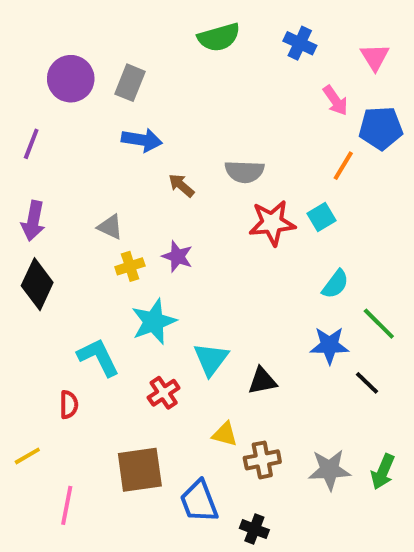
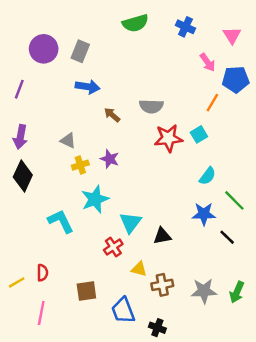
red cross: (164, 393) -> (113, 247), moved
red semicircle: (69, 405) -> (42, 273), moved
brown square: (140, 470) -> (86, 291), size x0.7

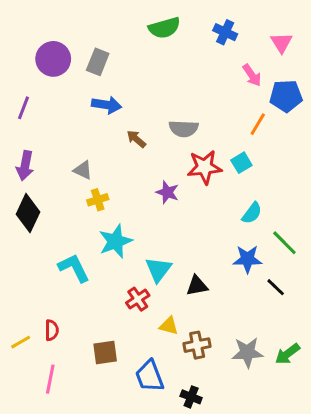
purple star: (110, 159) -> (167, 192), moved
green arrow: (237, 292) -> (287, 354), turned 30

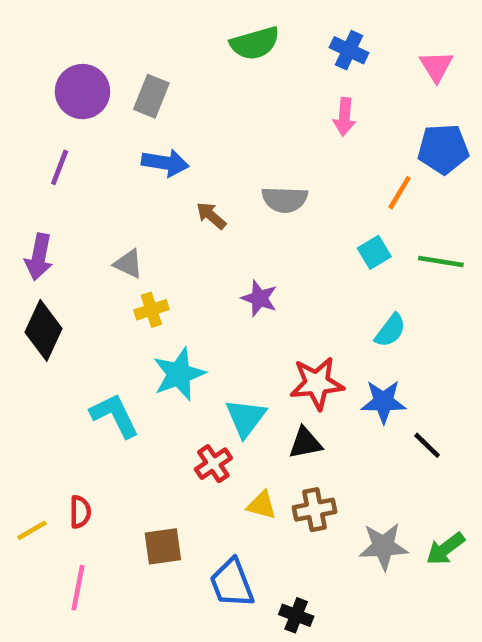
pink arrow: (252, 75) -> (344, 117), moved, turned 40
purple line: (24, 108) -> (60, 167), moved
red star: (204, 167) -> (317, 383), moved
green line: (284, 243) -> (441, 262), moved, turned -36
brown cross: (197, 345) -> (315, 510), moved

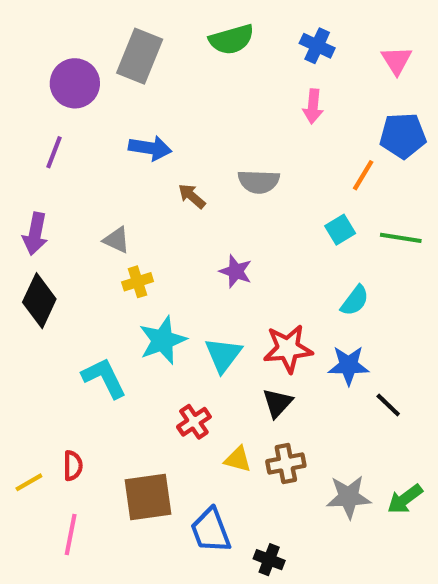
gray rectangle: (151, 96) -> (140, 56), moved, size x1.4
cyan triangle: (246, 418) -> (223, 355), moved
black triangle: (305, 443) -> (277, 403), turned -36
brown square: (163, 546) -> (148, 497), size x1.4

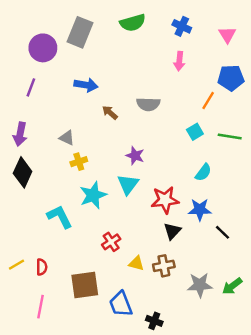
cyan triangle: (223, 355) -> (128, 184), moved
black triangle: (277, 403) -> (172, 231), moved
yellow line: (29, 482) -> (17, 265), moved

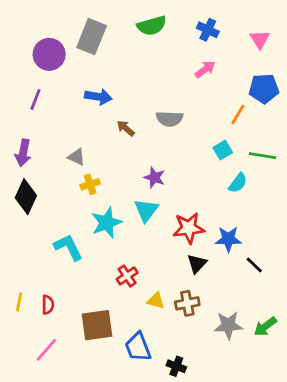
pink arrow: (179, 61) -> (205, 69), turned -132
cyan semicircle: (203, 172) -> (238, 183), moved
yellow line: (17, 265) -> (19, 302), turned -49
pink line: (40, 307) -> (46, 350), turned 30

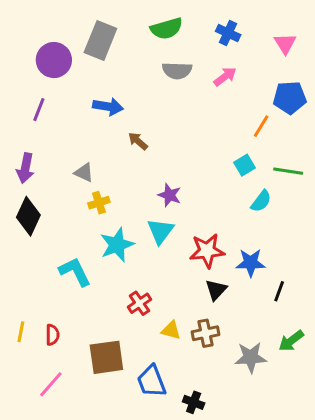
gray semicircle: (169, 119) -> (177, 71), moved
black line: (254, 265) -> (279, 291), turned 66
green arrow: (265, 327) -> (291, 341), moved

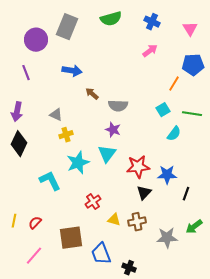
gray semicircle: (177, 71) -> (118, 106), moved
purple line: (39, 110) -> (26, 73), turned -42
red semicircle: (52, 335) -> (35, 223), turned -136

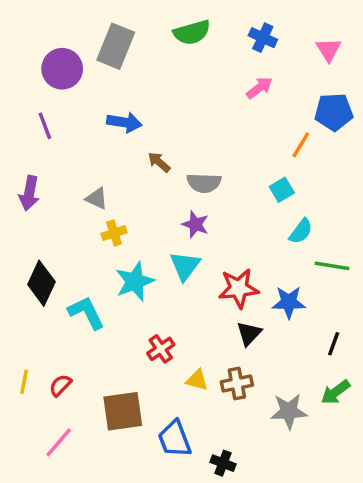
green line: (192, 114) -> (332, 266), moved
black diamond: (19, 144) -> (41, 283), moved
black line: (186, 194) -> (334, 344), moved

